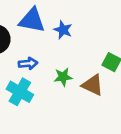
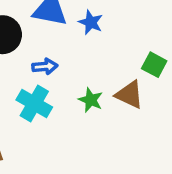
green star: (63, 77) -> (91, 100), moved, turned 30

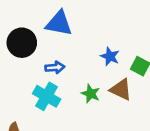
blue star: (91, 22) -> (110, 56), moved

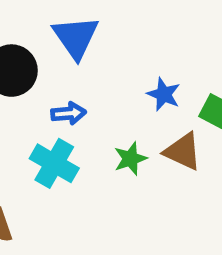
blue triangle: (59, 23) -> (76, 37), turned 44
green star: (91, 94) -> (130, 159), turned 30

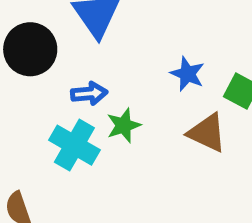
green star: (130, 159) -> (124, 125), moved

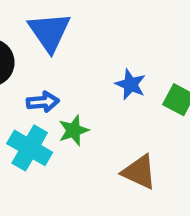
brown triangle: (207, 133) -> (139, 172), moved

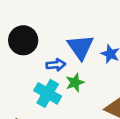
blue triangle: (49, 32) -> (80, 47), moved

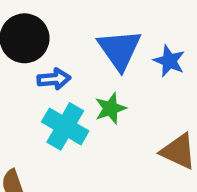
blue arrow: (56, 65) -> (54, 79), moved

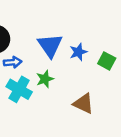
blue star: (169, 61) -> (78, 52), turned 30

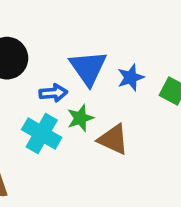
blue arrow: (13, 62) -> (53, 93), moved
brown triangle: (84, 103) -> (113, 139), moved

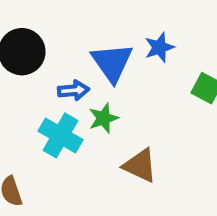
blue star: (131, 77) -> (159, 47), moved
brown triangle: (113, 139) -> (140, 166), moved

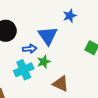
blue star: (159, 47) -> (70, 16), moved
cyan cross: (61, 135) -> (24, 70), turned 36

